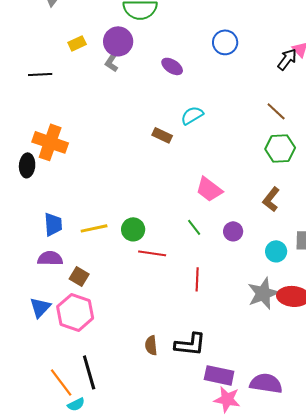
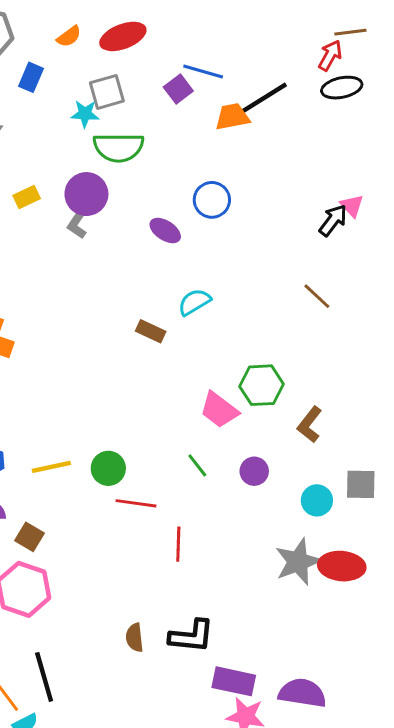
blue circle: (225, 42) -> (212, 200), moved
green hexagon: (280, 148) -> (261, 385), moved
red line: (197, 279) -> (178, 544), moved

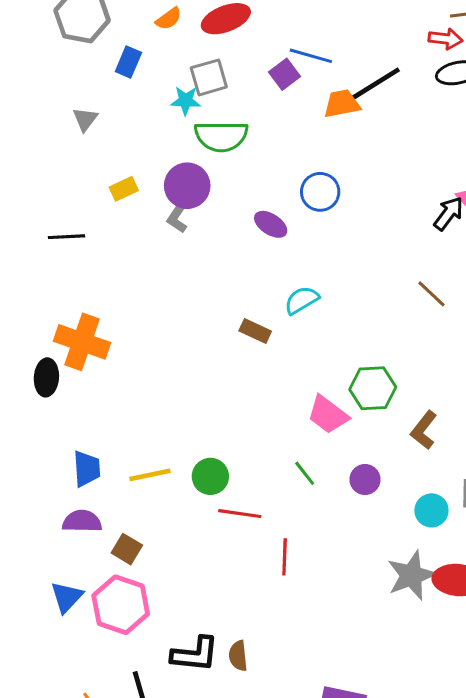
red arrow: (330, 55) -> (445, 39), turned 68
black L-shape: (191, 636) -> (195, 654), moved

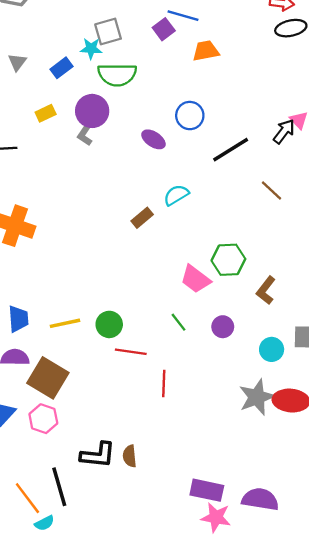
blue rectangle: (128, 62) -> (61, 68), moved, turned 30
black line: (376, 84) -> (231, 150), moved
brown rectangle: (255, 331) -> (142, 218), turned -65
brown square: (127, 549) -> (48, 378), size x1.8
pink hexagon: (121, 605) -> (43, 419), size x0.7

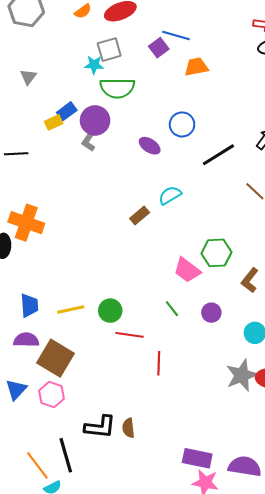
blue rectangle: (61, 68) -> (67, 111), moved

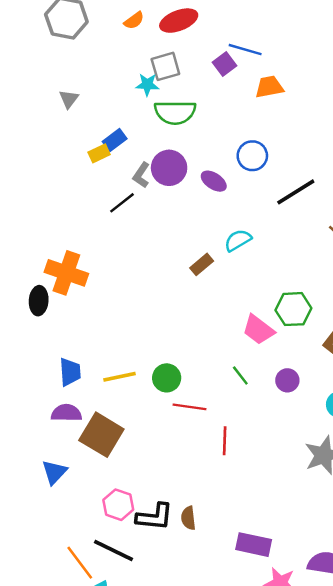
purple circle: (95, 120) -> (169, 168), moved
black line: (16, 154) -> (122, 203), moved, turned -35
pink hexagon: (52, 395) -> (118, 505), moved
black line: (66, 455) -> (113, 551), turned -48
purple rectangle: (197, 458) -> (254, 545), moved

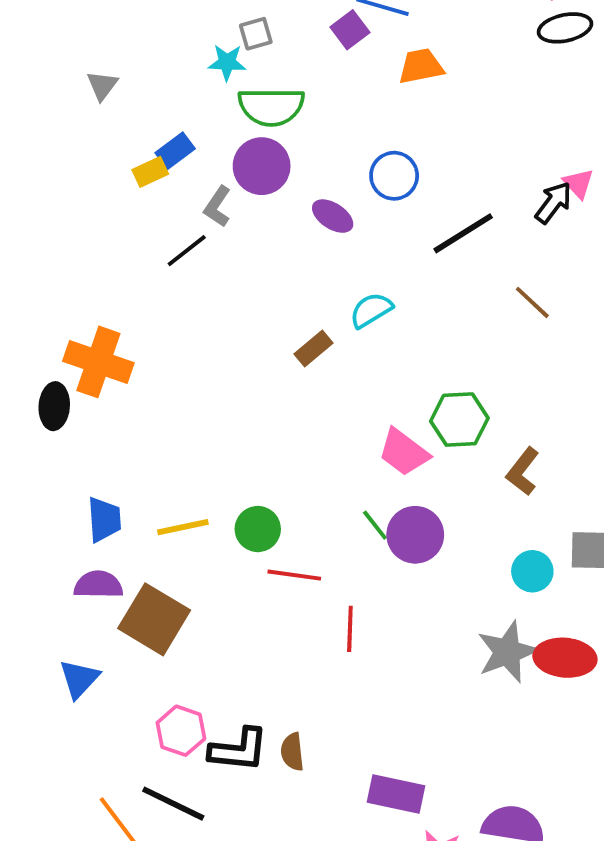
gray square: (165, 66) -> (256, 34), size x0.7
purple circle: (169, 168) -> (262, 166), moved
purple circle: (287, 380) -> (415, 535), moved, size x1.5

